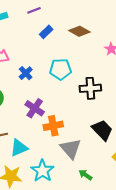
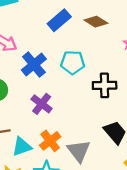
blue rectangle: (46, 32) -> (59, 20), size x1.5
blue cross: (26, 73) -> (34, 65), size x1.6
orange cross: (53, 126) -> (50, 141), moved, turned -30

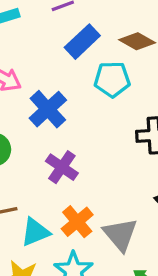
cyan pentagon: (73, 62) -> (112, 79), moved

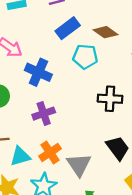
blue cross: (48, 109) -> (38, 72), turned -30
purple cross: (62, 167) -> (44, 114), turned 30

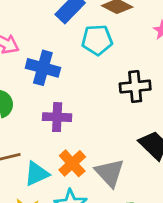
purple cross: (44, 114) -> (57, 117), turned 30

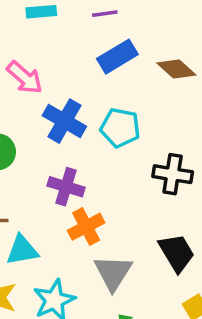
cyan pentagon: (97, 40) -> (120, 128), moved
orange cross: (72, 163) -> (86, 227), moved

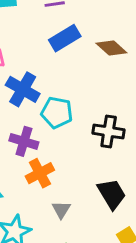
cyan pentagon: (120, 128) -> (57, 113), moved
gray triangle: (113, 273) -> (61, 210), size x0.6

